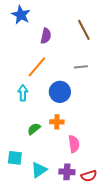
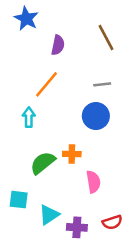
blue circle: (60, 92) -> (96, 116), moved
green semicircle: (34, 129) -> (43, 163), size x1.5
purple cross: (67, 172) -> (77, 227), moved

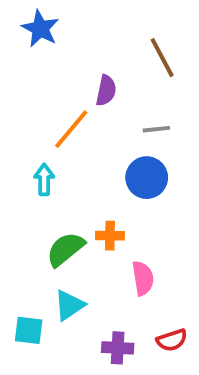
purple semicircle: (58, 45) -> (106, 91), moved
cyan square: (19, 200) -> (29, 330), moved
cyan triangle: (49, 215) -> (69, 305), moved

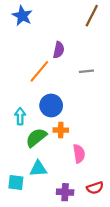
brown line: (162, 58) -> (92, 16), moved, turned 55
blue circle: (147, 178) -> (51, 105), moved
cyan arrow: (44, 180) -> (20, 116), moved
cyan triangle: (69, 305) -> (38, 169), turned 30

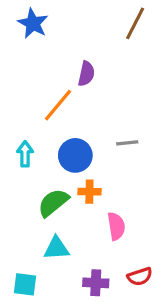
gray line: (86, 71) -> (127, 143), moved
cyan arrow: (20, 116) -> (25, 154), moved
cyan square: (16, 183) -> (25, 284), moved

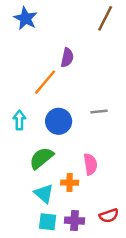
orange cross: (89, 192) -> (70, 183), moved
pink semicircle: (116, 226) -> (90, 164), moved
cyan triangle: (56, 248) -> (44, 194), turned 45
cyan square: (25, 284) -> (48, 222), moved

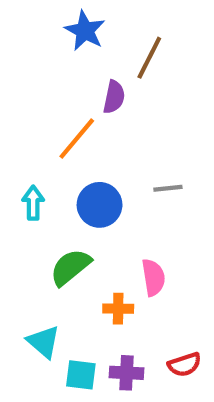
blue star: (25, 18) -> (85, 31), moved
brown line: (105, 18) -> (149, 58), moved
cyan triangle: (44, 194) -> (44, 342), moved

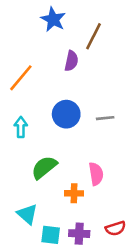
orange line: (77, 139) -> (21, 78), moved
blue circle: (100, 205) -> (66, 114), moved

